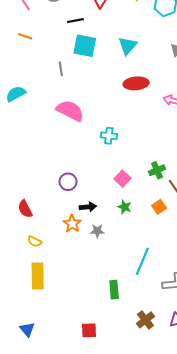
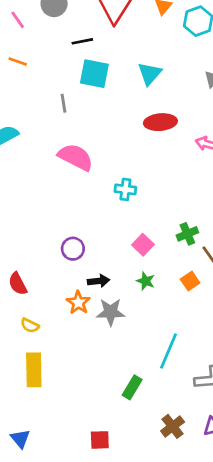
gray star: (97, 231) -> (111, 312), size x1.5
green rectangle: (114, 290) -> (132, 387), turned 36

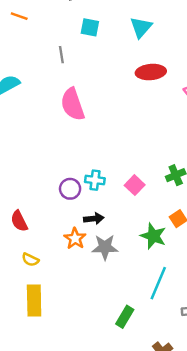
cyan square: (94, 74) -> (90, 27), size x0.7
pink semicircle: (76, 157) -> (73, 104), turned -136
cyan cross: (125, 189) -> (95, 180), moved
green star: (146, 281) -> (153, 236), moved, size x1.5

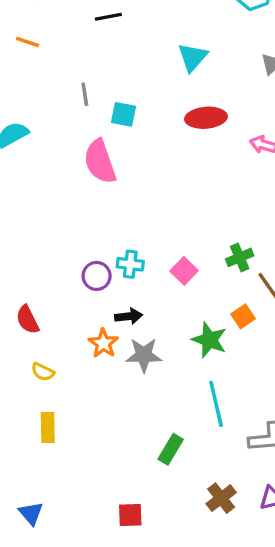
cyan square: (90, 27) -> (124, 114), moved
cyan line: (158, 283) -> (216, 404), turned -36
yellow rectangle: (34, 301) -> (48, 427), size x0.7

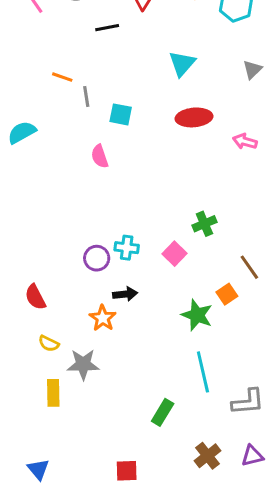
orange line: (28, 42) -> (62, 77), moved
pink semicircle: (100, 161) -> (100, 156), size x0.6
green cross: (240, 257) -> (204, 224), moved
gray star: (144, 355) -> (83, 364), moved

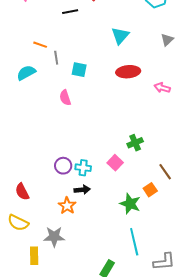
cyan semicircle: (22, 132) -> (26, 73), moved
cyan cross: (127, 248) -> (83, 168), moved
yellow semicircle: (49, 343) -> (18, 223), moved, size x1.5

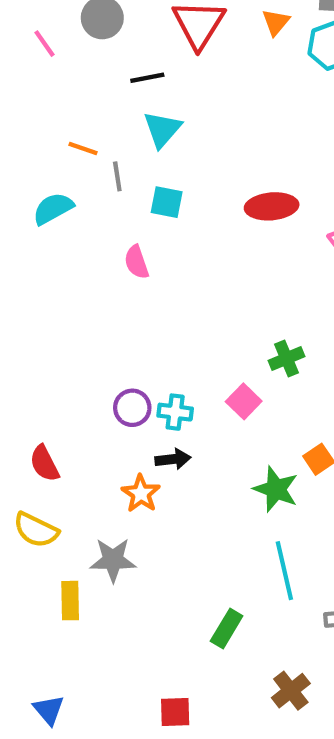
cyan triangle: (120, 36) -> (162, 129), moved

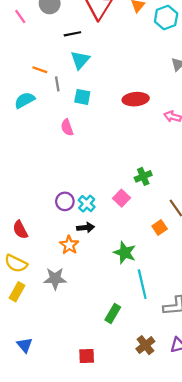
cyan cross: (175, 412) -> (87, 204), turned 35
green star: (276, 489) -> (125, 253), moved
yellow rectangle: (70, 601) -> (17, 292), moved, turned 30
blue triangle: (49, 710) -> (25, 345), moved

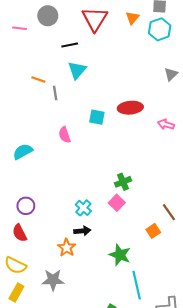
pink line: (20, 16) -> (20, 28), turned -48
cyan square: (82, 97) -> (97, 117), moved
cyan semicircle: (25, 100) -> (23, 152), moved
green cross: (143, 176) -> (123, 182), moved
purple circle: (65, 201) -> (26, 206), moved

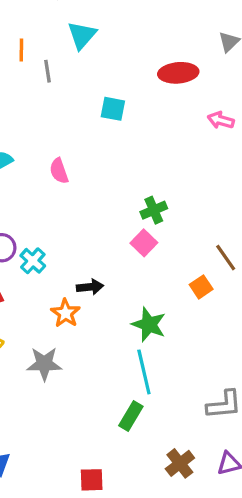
orange line: (38, 79) -> (21, 50), turned 72
red ellipse: (130, 108) -> (178, 73), moved
pink semicircle: (65, 135) -> (59, 171), moved
cyan cross: (83, 208) -> (33, 261), moved
cyan line: (137, 285) -> (144, 372), moved

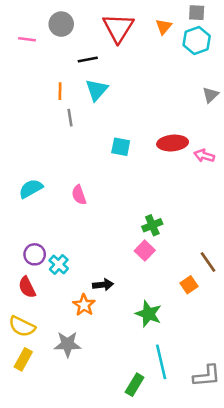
orange line: (21, 50) -> (60, 91), moved
red ellipse: (178, 73) -> (173, 143), moved
cyan line: (144, 372) -> (161, 362), moved

